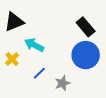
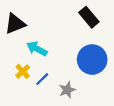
black rectangle: (86, 27) -> (89, 17), moved
yellow cross: (12, 59) -> (23, 71), moved

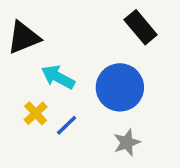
blue circle: (92, 60) -> (120, 87), moved
gray star: (67, 90) -> (127, 142), moved

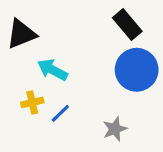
blue circle: (120, 87) -> (137, 70), moved
yellow cross: (36, 113) -> (32, 102), turned 30

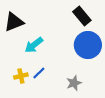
cyan arrow: (52, 70) -> (34, 45), turned -66
yellow cross: (32, 102) -> (21, 76), moved

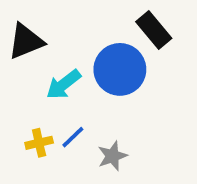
blue circle: (88, 45) -> (120, 69), moved
gray star: (74, 83) -> (112, 156), moved

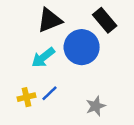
black triangle: (26, 41) -> (50, 20), moved
gray star: (112, 156) -> (96, 106), moved

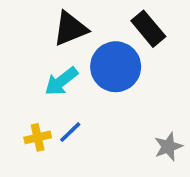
gray star: (96, 106) -> (168, 147), moved

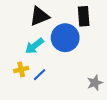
black rectangle: (148, 29) -> (84, 16), turned 36
yellow cross: (38, 137) -> (21, 69), moved

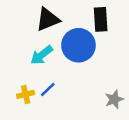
yellow cross: (21, 69) -> (26, 94), moved

